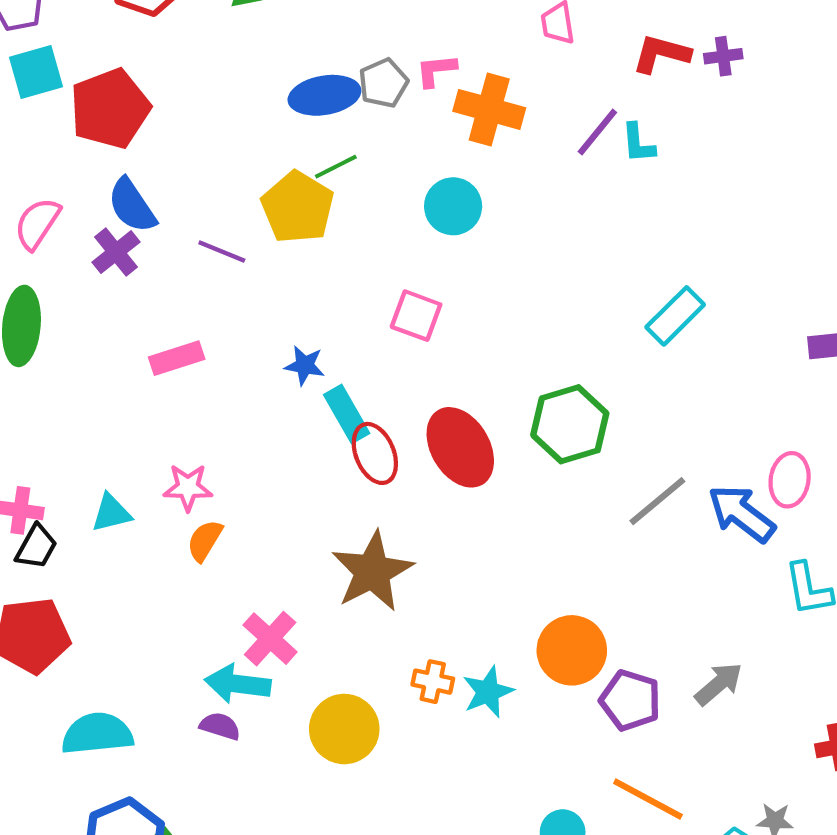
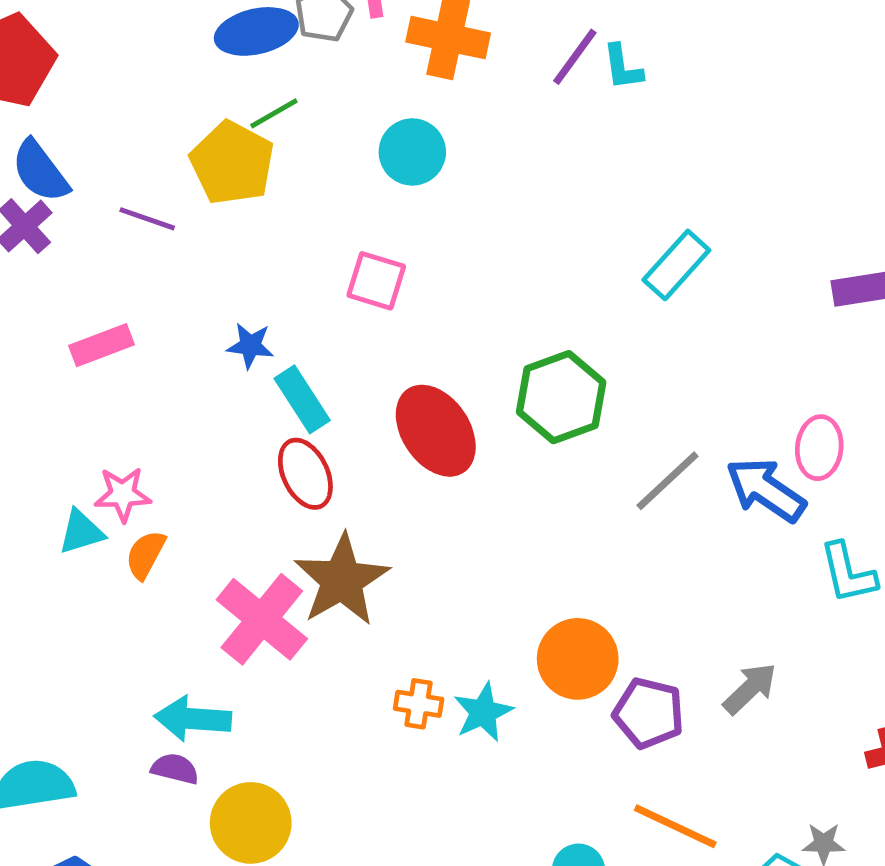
red ellipse: (375, 453) -> (305, 474), moved
cyan triangle: (111, 513) -> (81, 532), moved
pink cross: (270, 639) -> (262, 619), moved, size x1.4
yellow circle: (344, 729) -> (251, 823), moved

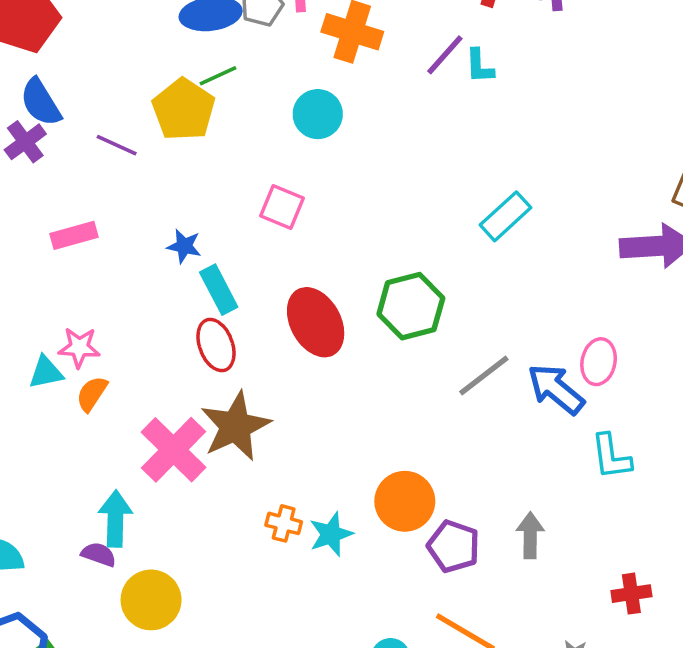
gray arrow: (750, 689) -> (530, 535), turned -51
cyan arrow: (193, 719) -> (115, 519), turned 82

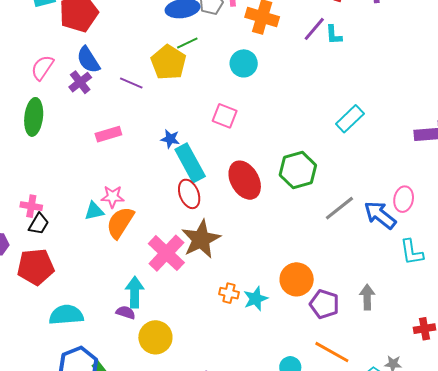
cyan rectangle: (219, 290) -> (190, 163), size x1.4
orange semicircle: (92, 394) -> (120, 223), size x1.6

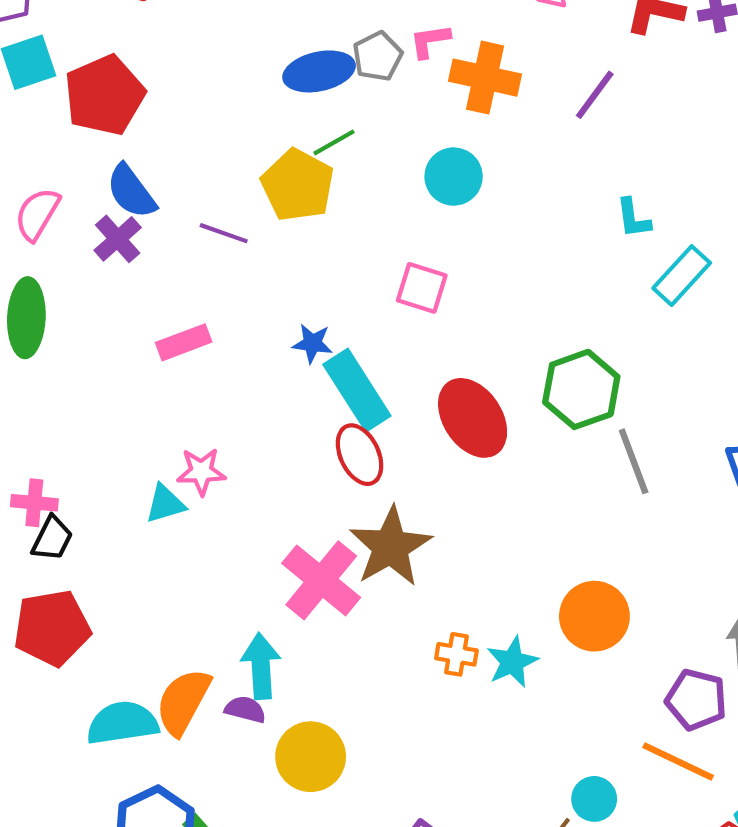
cyan L-shape: (334, 35) -> (633, 218), moved
gray line: (339, 208) -> (634, 461), moved, turned -68
orange semicircle: (120, 223) -> (183, 702), moved
purple pentagon: (324, 304) -> (696, 700), moved

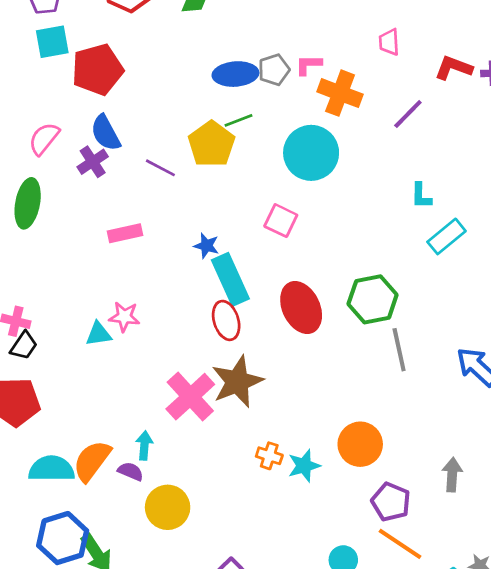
cyan circle: (454, 177) -> (311, 153), size x1.5
cyan arrow: (261, 666) -> (144, 445), size x0.7
purple pentagon: (696, 700) -> (391, 502), moved

